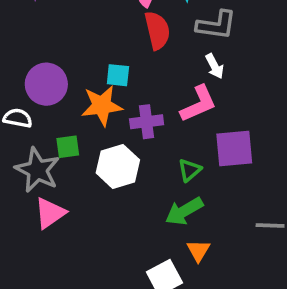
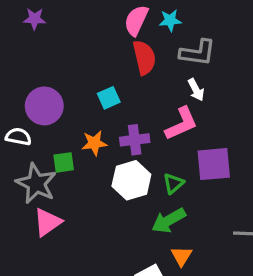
cyan square: (118, 75) -> (109, 98), turned -30
orange star: (102, 106) -> (94, 143), moved, size x0.7
white hexagon: (118, 166) -> (131, 180), moved

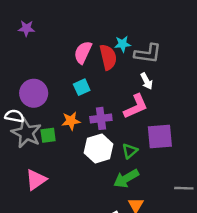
pink semicircle: (136, 20) -> (83, 52), moved
cyan star: (170, 20) -> (123, 44), moved
gray star: (36, 183) -> (26, 133), moved

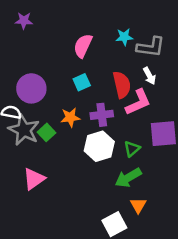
red semicircle: (108, 57) -> (122, 85), moved
green square: (48, 135) -> (46, 132), turned -35

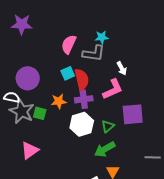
purple star: (24, 21) -> (22, 24), size x1.5
gray L-shape: (151, 47) -> (94, 53), moved
red semicircle: (122, 85) -> (82, 79), moved
green square: (46, 132) -> (40, 113), turned -32

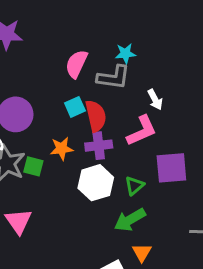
pink triangle: (30, 150) -> (19, 221), turned -30

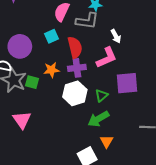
cyan square: (75, 107) -> (51, 36), moved

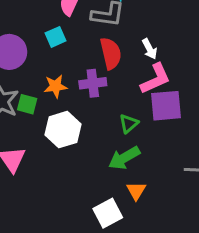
white arrow: (116, 36) -> (150, 49), moved
red semicircle: (75, 47) -> (111, 53), moved
pink L-shape: (107, 58) -> (156, 79), moved
white hexagon: (75, 93) -> (63, 130), moved

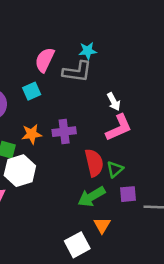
red semicircle: (111, 53) -> (94, 163), moved
purple square: (166, 106) -> (128, 194), moved, size x0.6
green triangle: (129, 124) -> (115, 169), moved
white hexagon: (63, 130) -> (20, 171), moved

